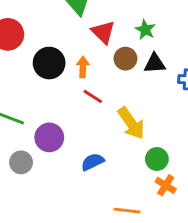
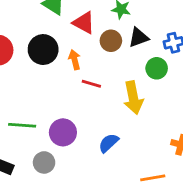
black circle: (49, 63) -> (43, 50), moved
yellow arrow: (131, 123) -> (133, 98), turned 40
green circle: (157, 159) -> (157, 68), moved

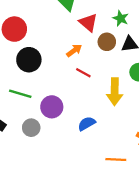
black circle: (43, 50) -> (29, 60), moved
orange arrow: (75, 60) -> (74, 51), turned 56

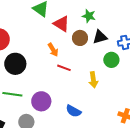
orange arrow: (74, 51) -> (53, 50), turned 104
yellow arrow: (115, 92) -> (93, 80), size x0.7
blue semicircle: (87, 124) -> (73, 111), turned -112

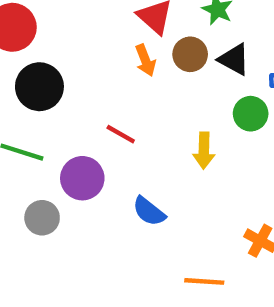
black triangle: (100, 37) -> (234, 59), turned 35
orange arrow: (53, 50) -> (145, 60), moved
red line: (64, 68) -> (121, 134), moved

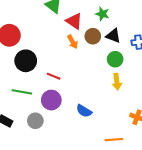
green circle: (251, 114) -> (115, 59), moved
red line: (121, 134) -> (54, 76), moved
yellow arrow: (204, 151) -> (117, 82), moved

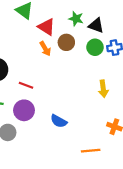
black triangle: (113, 36) -> (96, 25), moved
green circle: (115, 59) -> (95, 47), moved
yellow arrow: (117, 82) -> (103, 89), moved

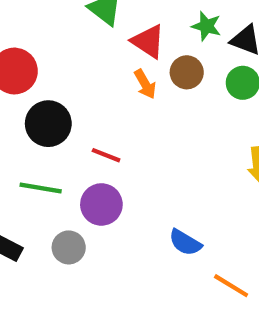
blue semicircle: (59, 121) -> (185, 243), moved
orange line: (91, 151) -> (231, 286), turned 36

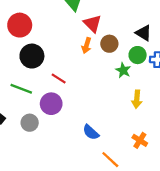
green star: (206, 26) -> (123, 70), moved
orange arrow: (145, 84) -> (86, 46), turned 35

